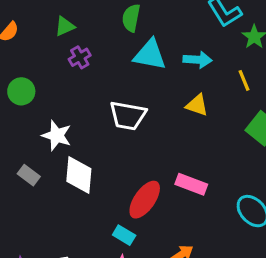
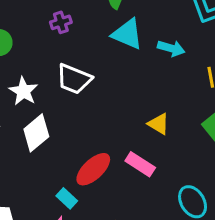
yellow triangle: (197, 105) -> (159, 124), moved
white trapezoid: (128, 116) -> (74, 79), moved
white diamond: (79, 175) -> (36, 133), turned 33

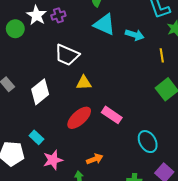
white star: (23, 91) -> (37, 15), moved
yellow triangle: (159, 124) -> (84, 83), moved, turned -35
cyan rectangle: (67, 198) -> (36, 137), moved

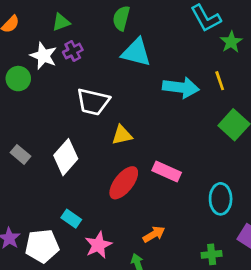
cyan arrow: (135, 35) -> (181, 87), moved, size x1.4
cyan ellipse: (148, 142) -> (221, 199), turned 40

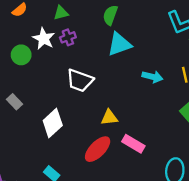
cyan triangle: (136, 52) -> (119, 44), turned -40
cyan arrow: (181, 87) -> (152, 77), size x0.7
yellow triangle: (122, 135) -> (109, 117), moved
gray rectangle: (21, 154) -> (14, 102), moved

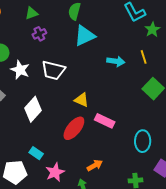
white star: (44, 39) -> (20, 70), moved
yellow triangle: (109, 117) -> (82, 100), turned 35

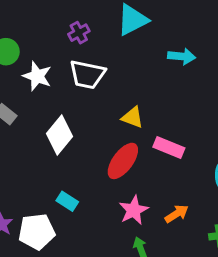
purple cross: (39, 34) -> (79, 33), moved
orange arrow: (95, 165) -> (177, 214), moved
pink star: (55, 172) -> (134, 210), moved

